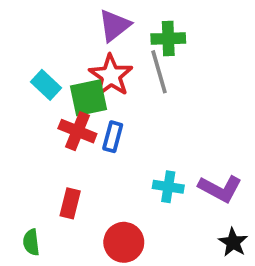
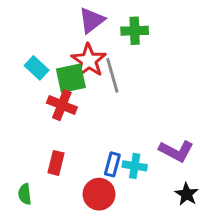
gray line: (159, 72) -> (112, 75), moved
blue rectangle: (113, 137) -> (112, 164), moved
cyan cross: (168, 187) -> (135, 166), moved

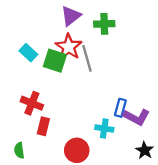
green square: (71, 78) -> (55, 61), turned 30
red cross: (62, 105) -> (32, 103), moved
blue rectangle: (112, 164) -> (120, 108), moved

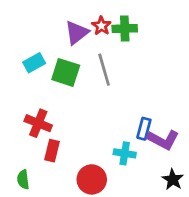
purple triangle: (71, 16) -> (77, 33), moved
red star: (69, 47) -> (101, 26), moved, size x0.6
cyan rectangle: (28, 53) -> (34, 63), turned -72

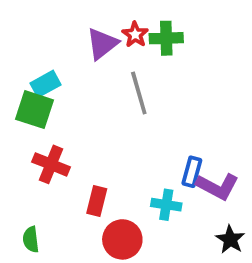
green square: (66, 72) -> (35, 110), moved
red rectangle: (52, 151) -> (97, 201), moved

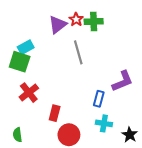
red cross: (51, 164) -> (29, 93), turned 30
blue rectangle: (192, 172) -> (99, 99), moved
purple L-shape: (217, 186) -> (122, 81), moved, turned -50
cyan cross: (166, 205) -> (104, 123), moved

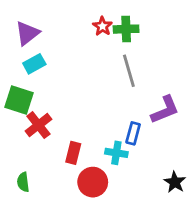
purple triangle: (58, 25) -> (27, 33), moved
gray line: (78, 52) -> (129, 71), moved
green square: (20, 62) -> (19, 100), moved
cyan cross: (104, 123) -> (116, 153), moved

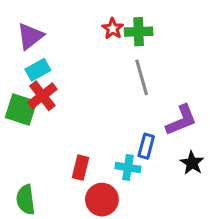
red cross: (38, 125) -> (42, 96), moved
green semicircle: (23, 182) -> (26, 200), size x1.4
black star: (175, 182) -> (192, 163), moved

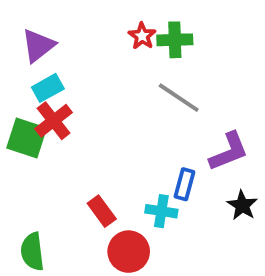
gray line: (142, 77) -> (179, 98), turned -40
red rectangle: (81, 168) -> (102, 211), turned -50

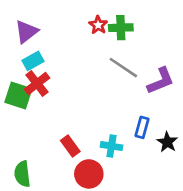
purple L-shape: (229, 151) -> (161, 81), moved
blue rectangle: (184, 184) -> (142, 127), moved

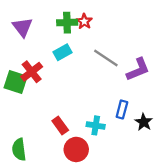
green cross: (121, 28) -> (67, 23), moved
purple triangle: (26, 32) -> (22, 27), turned -30
cyan rectangle: (33, 61) -> (62, 52), moved

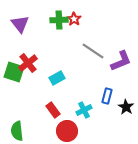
cyan rectangle: (62, 52) -> (57, 78), moved
cyan cross: (96, 125) -> (84, 110), turned -35

